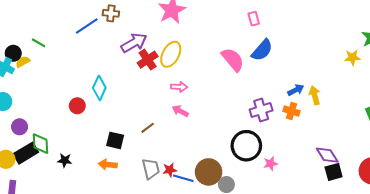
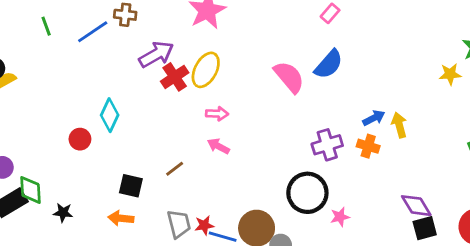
pink rectangle: (254, 19) -> (330, 13), moved, turned 56
green line: (38, 43) -> (46, 26), moved, turned 40

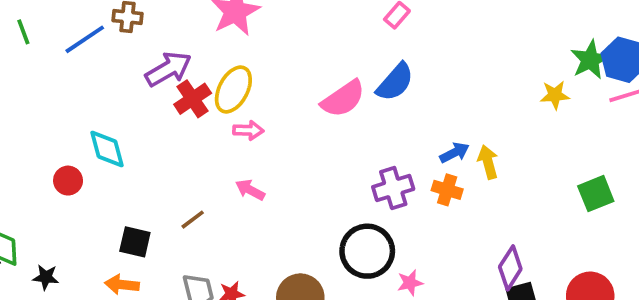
pink semicircle: (289, 77) -> (343, 99), turned 96
pink arrow: (217, 114) -> (248, 130), moved
cyan diamond: (110, 115) -> (107, 149), turned -40
purple diamond: (416, 206) -> (510, 268), turned 64

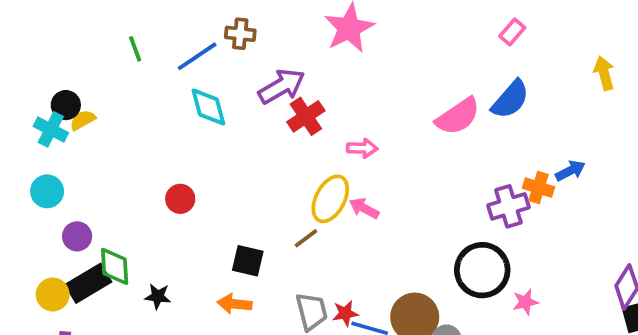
yellow ellipse: (233, 89) -> (330, 199), moved
cyan diamond: (107, 149) -> (208, 107), moved
yellow arrow: (488, 162) -> (604, 73), moved
orange cross: (447, 190) -> (538, 188), moved

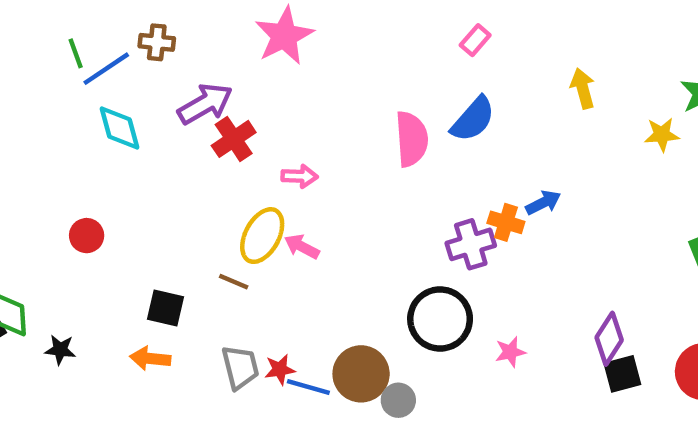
green line: (135, 49) -> (76, 53), moved
pink semicircle: (458, 116) -> (412, 139), turned -60
brown line: (306, 238) -> (234, 282), turned 60
pink star: (525, 302) -> (510, 352), moved

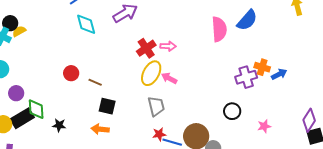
red cross: (234, 139) -> (146, 48), moved
blue arrow: (543, 203) -> (279, 74), moved
brown line: (234, 282) -> (95, 82), moved
black circle: (440, 319) -> (232, 111), size x0.6
gray trapezoid: (240, 367) -> (156, 106), moved

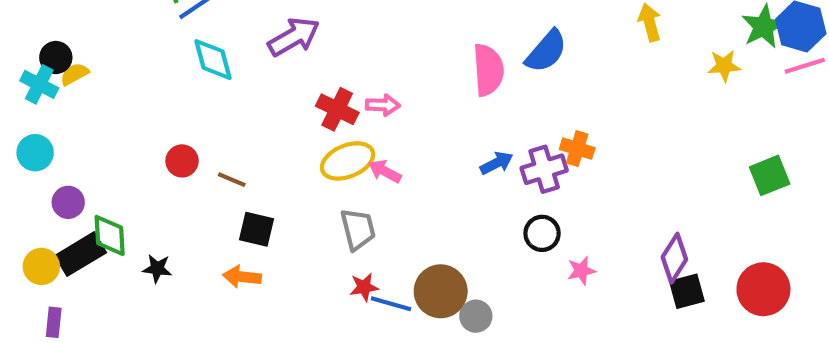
red cross: (146, 48) -> (337, 109), turned -30
yellow ellipse: (151, 73) -> (348, 161), turned 40
blue arrow: (279, 74) -> (497, 163), moved
black circle: (232, 111) -> (542, 233), moved

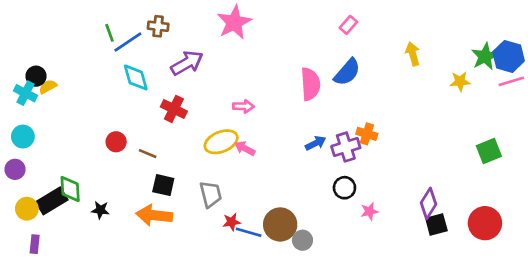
red cross: (337, 109) -> (174, 109), moved
purple circle: (68, 202) -> (15, 169), moved
gray trapezoid: (358, 229) -> (211, 194), moved
orange arrow: (242, 277) -> (154, 215), size x1.5

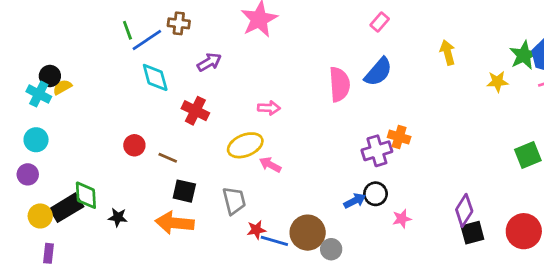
purple arrow: (187, 63) -> (209, 62), size x0.7
blue arrow: (316, 143) -> (355, 201), moved
pink arrow: (245, 148) -> (270, 165), moved

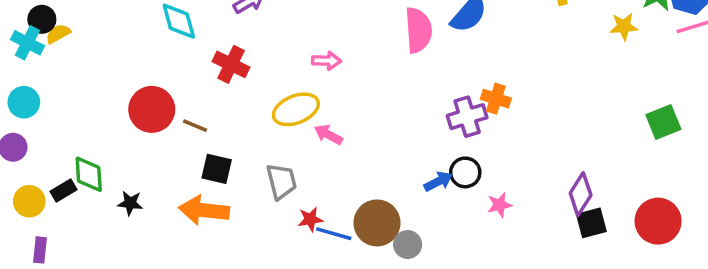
red circle: (134, 145) -> (152, 109), size x1.6
black rectangle: (67, 208) -> (63, 190), size x0.6

